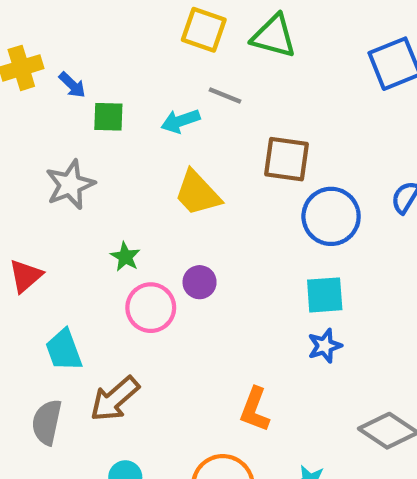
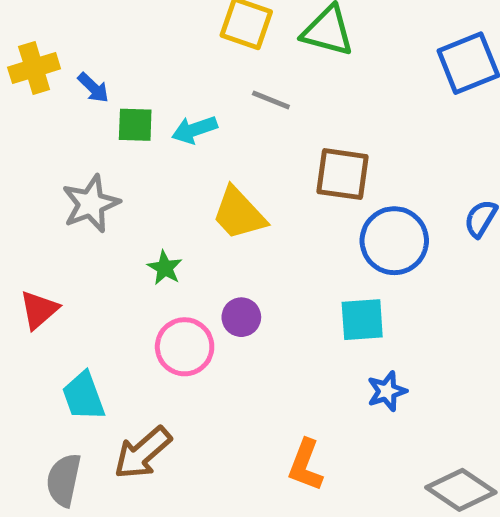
cyan arrow: (180, 121) -> (194, 130), moved
green star: (125, 257) -> (165, 268), moved
cyan square: (325, 295) -> (362, 320), moved

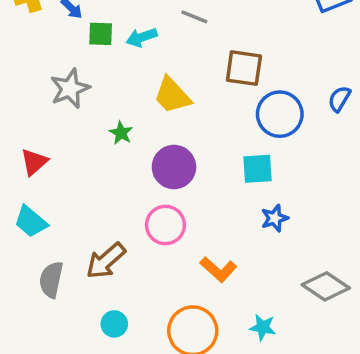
purple circle: (241, 317) -> (174, 167), size x1.6
pink circle: (185, 347) -> (165, 225), moved
cyan trapezoid: (83, 396) -> (31, 222), moved, turned -30
orange L-shape: (305, 465) -> (218, 269), turned -69

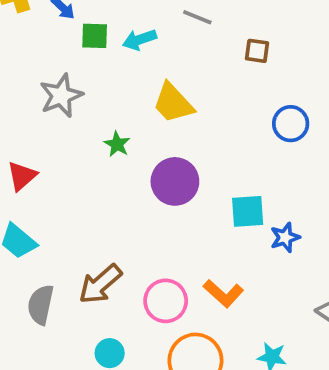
brown square: (244, 68) -> (257, 51), moved, size x0.6
blue circle: (280, 114) -> (291, 124), size x0.7
cyan square: (258, 169) -> (248, 211), moved
pink circle: (165, 225) -> (166, 301), moved

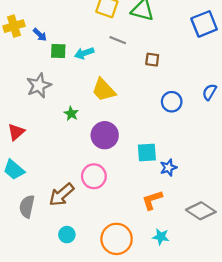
orange L-shape: (223, 293) -> (152, 200), moved, turned 120
pink circle: (166, 301) -> (94, 176), moved

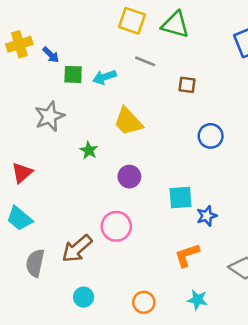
purple circle: (105, 135) -> (129, 177), size x0.7
orange circle: (117, 239) -> (144, 302), size x0.6

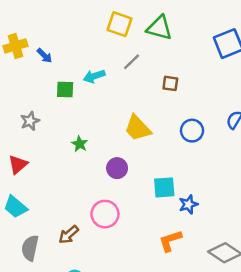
gray line: (145, 61) -> (132, 62), turned -66
green square: (73, 74) -> (65, 89), moved
gray star: (49, 116) -> (30, 121), moved, size x0.7
yellow trapezoid: (128, 122) -> (138, 128), moved
brown arrow: (77, 249) -> (69, 235), size x0.7

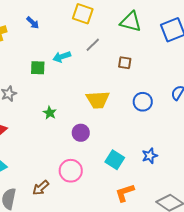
green triangle: (159, 28) -> (131, 22), moved
blue arrow: (45, 56) -> (33, 23), moved
yellow trapezoid: (138, 128) -> (98, 100), turned -50
cyan square: (164, 187) -> (115, 160), moved, turned 36
blue star: (188, 204) -> (150, 156), moved

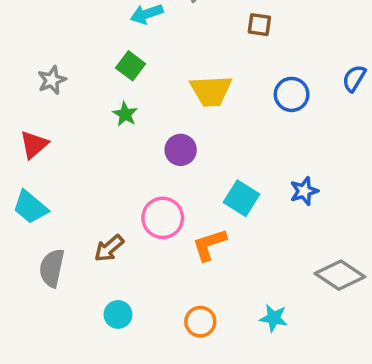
green square: (38, 68) -> (131, 66), moved, turned 35
orange L-shape: (125, 193) -> (209, 245), moved

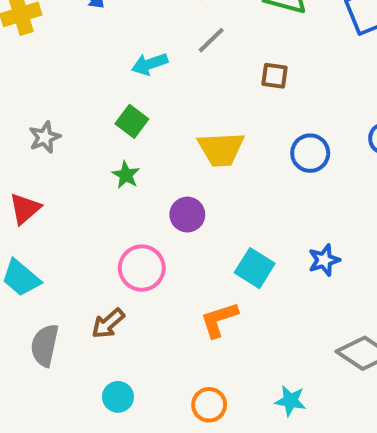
pink circle: (163, 218) -> (142, 268), moved

